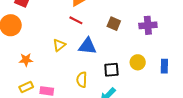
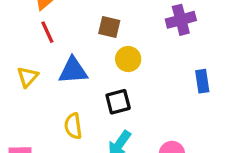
red line: (76, 20) -> (47, 32), turned 48
purple cross: (148, 25) -> (181, 20), moved
yellow circle: (138, 62) -> (128, 59), moved

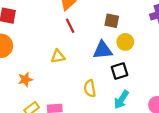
blue triangle: (73, 71) -> (103, 50), moved
yellow triangle: (28, 77) -> (58, 56), turned 40

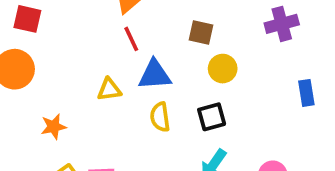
blue triangle: (103, 50) -> (155, 75), moved
yellow semicircle: (90, 88) -> (160, 117), moved

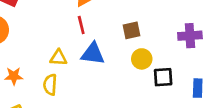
brown square: (201, 33) -> (132, 30), turned -36
yellow semicircle: (160, 117) -> (50, 85), moved
black square: (212, 117) -> (163, 77), moved

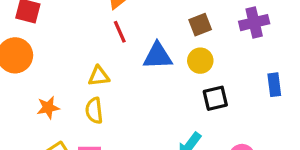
brown square: (132, 30) -> (200, 25), moved
blue triangle: (93, 54) -> (158, 56), moved
black square: (163, 77) -> (215, 98), moved

